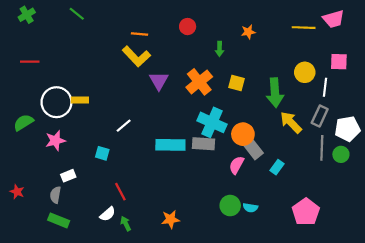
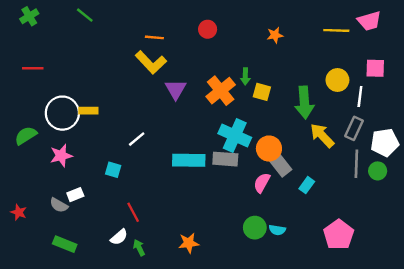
green arrow: (219, 49) -> (245, 76), moved
gray semicircle: (55, 195) -> (59, 205), moved, turned -70

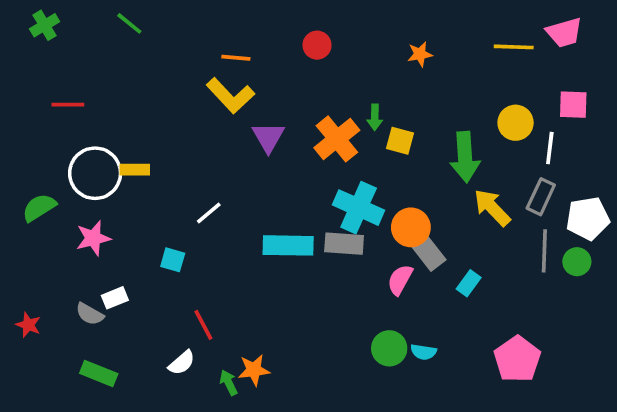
red line: (33, 68) -> (68, 105), moved
orange star: (189, 243) -> (254, 370), moved
green arrow: (139, 248) -> (229, 383), moved

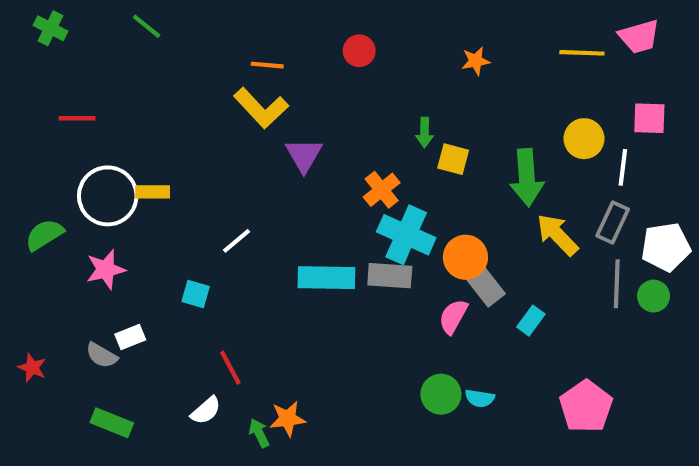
green cross: (45, 25) -> (50, 28), turned -32
orange cross: (337, 139) -> (382, 190), moved, size x0.7

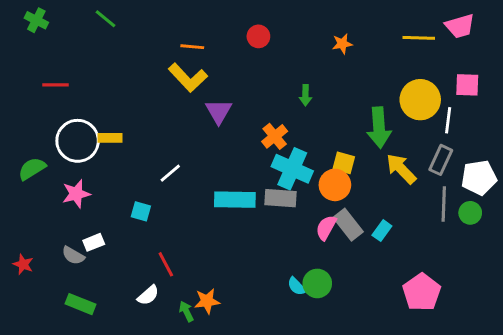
yellow circle: (584, 139) -> (420, 100), size x1.4
yellow square: (453, 159) -> (344, 163), moved
gray rectangle: (484, 284) -> (348, 225), moved
cyan semicircle: (480, 398) -> (297, 286), moved, turned 36

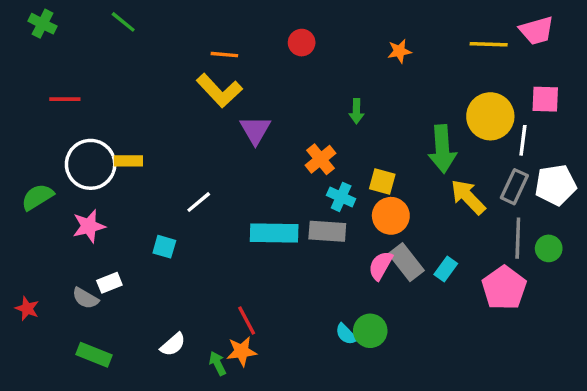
yellow square: (344, 163) -> (382, 182), moved
cyan cross: (292, 169) -> (341, 197), size x0.6
white pentagon: (479, 178) -> (556, 185), moved
red line: (166, 264) -> (247, 320), moved
pink pentagon: (422, 292) -> (504, 288), moved

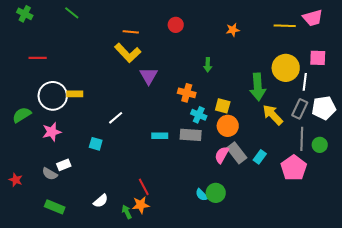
orange cross: (320, 159) -> (187, 93), turned -36
cyan rectangle: (274, 233) -> (160, 136), size x0.6

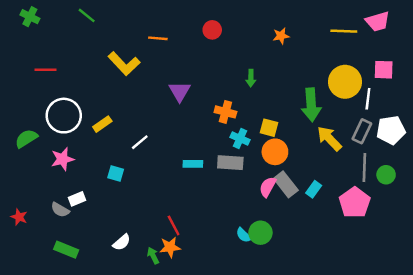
yellow L-shape: (128, 53) -> (124, 64), moved
yellow rectangle: (75, 94) -> (102, 124), moved, turned -35

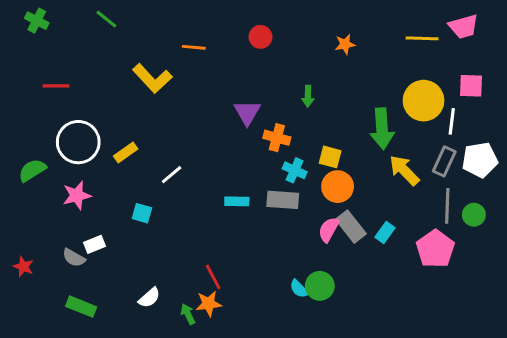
purple triangle: (180, 91) -> (247, 112), moved

